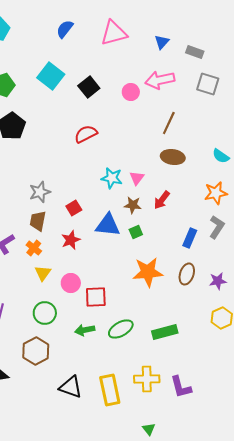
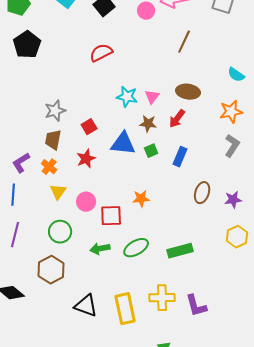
brown ellipse: (173, 157) -> (188, 92), moved
blue rectangle: (190, 238) -> (180, 157), moved
orange star: (148, 272) -> (141, 199), moved, size x0.6

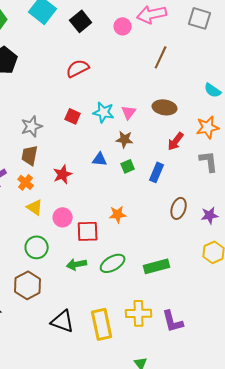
red arrow: (177, 119) -> (176, 141), moved
red square: (89, 127) -> (73, 116), moved, turned -35
blue triangle: (123, 144) -> (100, 159), size x0.6
gray L-shape: (232, 146) -> (209, 161), turned -40
yellow triangle: (58, 192) -> (35, 207), turned -30

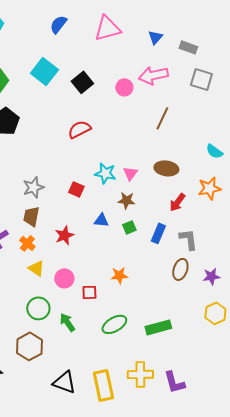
red square: (73, 116) -> (76, 189), moved
gray L-shape: (209, 161) -> (188, 239), moved
red square: (88, 231) -> (89, 292), size x0.7
green arrow: (77, 264) -> (67, 322), moved, turned 66

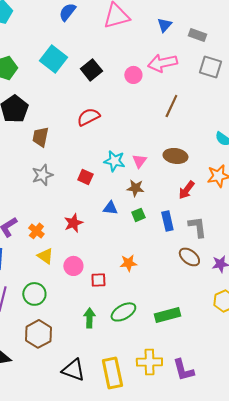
brown trapezoid: (31, 216) -> (40, 137), moved
blue rectangle: (158, 233) -> (167, 221), turned -36
brown ellipse: (180, 269) -> (189, 257), turned -70
green circle: (38, 308) -> (34, 294), moved
green arrow: (67, 322) -> (89, 318), moved, turned 36

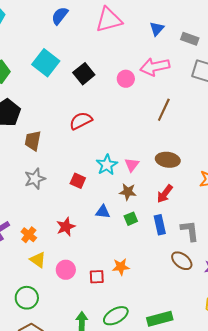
cyan star: (114, 161) -> (107, 165), turned 30
red arrow: (186, 190) -> (165, 194), moved
red square: (98, 280) -> (97, 277), moved

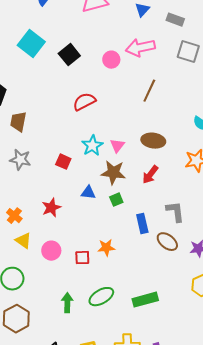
red semicircle: (81, 121) -> (84, 102), moved
gray star: (35, 179) -> (20, 160), turned 30
brown star: (128, 192) -> (113, 173), size x1.4
blue rectangle: (160, 225) -> (142, 224), moved

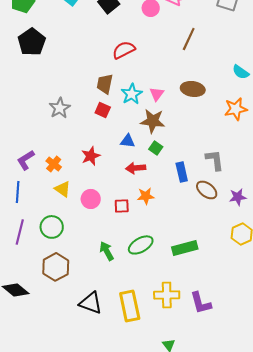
brown trapezoid: (18, 122) -> (105, 84), moved
gray star: (20, 160) -> (60, 108), turned 30
red arrow: (150, 175) -> (136, 168), moved, turned 48
green square: (116, 200) -> (156, 148), turned -32
green arrow: (67, 303) -> (107, 251), turned -30

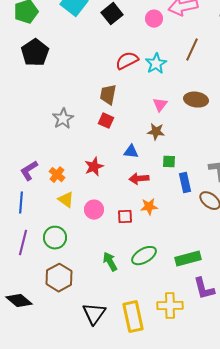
cyan star: (132, 94) -> (156, 64), moved
brown star: (153, 121) -> (156, 132), size x0.7
green square: (156, 148) -> (169, 162), moved, turned -32
black triangle: (91, 303) -> (94, 314), turned 45
purple L-shape: (201, 303) -> (204, 289), moved

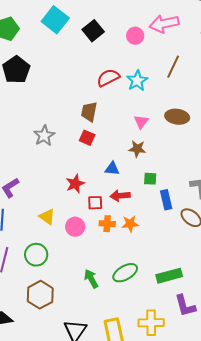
orange cross: (57, 175) -> (107, 224), moved, turned -35
red square: (125, 217) -> (95, 203), moved

